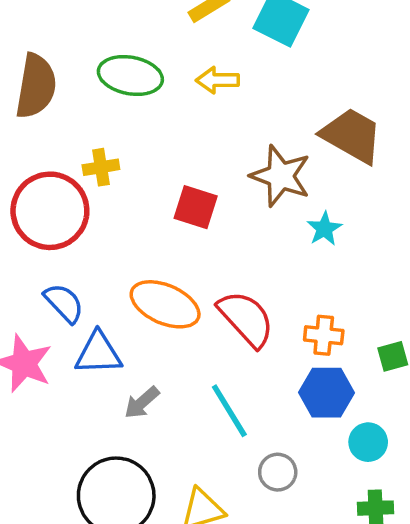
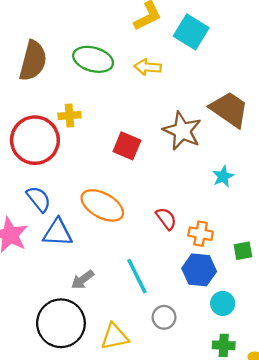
cyan star: (324, 229) -> (223, 176), moved
red semicircle: (246, 319) -> (166, 219), moved, size x0.6
gray arrow: (142, 403) -> (83, 280), moved

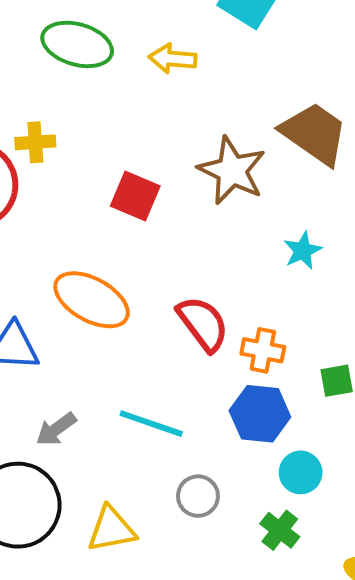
red semicircle: (166, 219) -> (203, 324), size x1.4
cyan line: (137, 276) -> (151, 424), turned -45
green cross: (224, 345) -> (280, 530), moved, turned 35

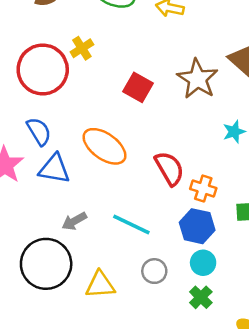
yellow cross: (35, 142) -> (82, 48), turned -35
cyan circle: (301, 472) -> (203, 263), moved

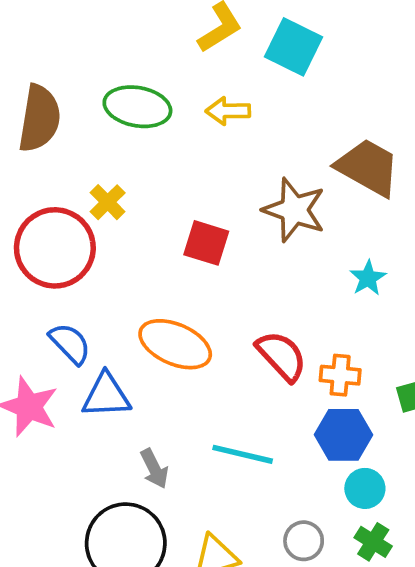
gray arrow: (74, 221) -> (154, 469), turned -75
gray circle: (154, 271) -> (304, 541), moved

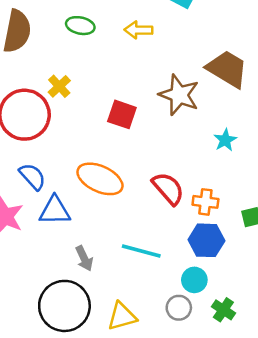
green ellipse: (137, 107) -> (80, 26), size x0.7
cyan circle: (365, 488) -> (194, 280), moved

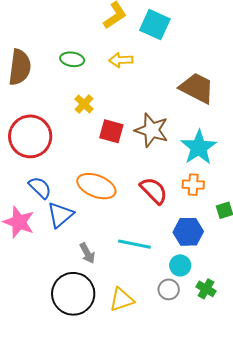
yellow cross: (59, 86) -> (84, 104), moved
brown star: (179, 95) -> (152, 130), moved
cyan star: (225, 140) -> (199, 147), size x1.8
orange cross: (205, 202) -> (193, 185), moved
blue triangle: (55, 211) -> (60, 215), turned -36

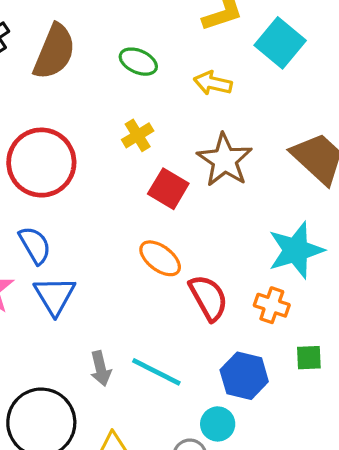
brown star: (152, 130) -> (225, 160), moved
orange ellipse: (96, 186) -> (160, 258), moved, size x0.7
blue triangle: (60, 215) -> (55, 296), turned -36
gray arrow: (87, 253) -> (101, 369), moved

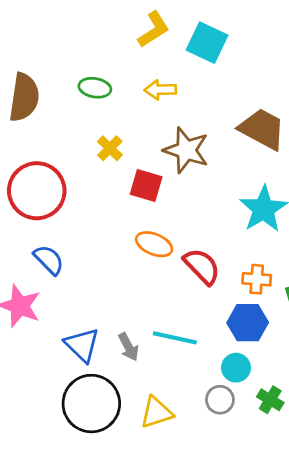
blue triangle: (55, 296) -> (82, 345), moved
orange cross: (272, 305) -> (257, 279), moved

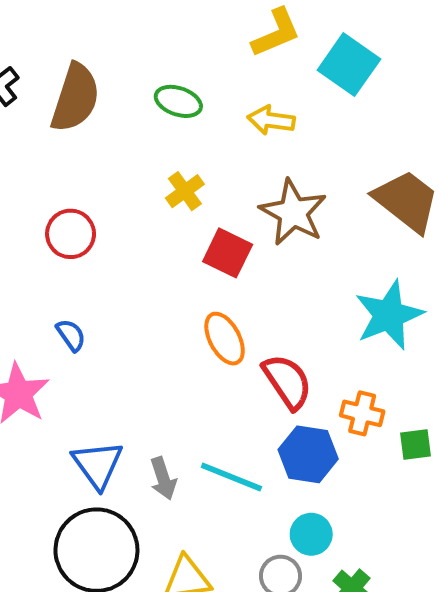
red circle: (37, 191) -> (71, 234), size x0.6
orange ellipse: (154, 244) -> (225, 339), turned 30
blue semicircle: (49, 260) -> (71, 335), size x0.7
blue hexagon: (248, 323) -> (308, 454), moved

